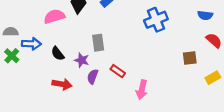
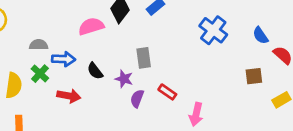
blue semicircle: (205, 15) -> (260, 36), moved, turned 48
blue cross: (156, 20) -> (213, 30), turned -30
red arrow: (62, 84) -> (69, 96), moved

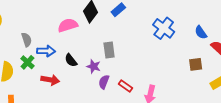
gray semicircle: (39, 45) -> (27, 40), turned 72
red rectangle: (167, 92) -> (126, 86), moved

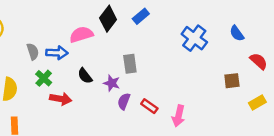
blue semicircle: (201, 32) -> (237, 33), moved
blue arrow: (46, 51) -> (57, 53), moved
green cross: (28, 62) -> (44, 78), moved

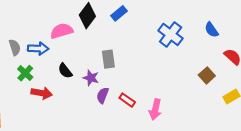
brown square: (232, 81) -> (207, 75), turned -35

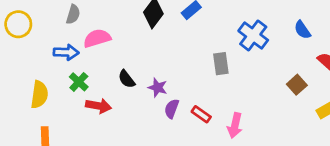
pink semicircle: (62, 31) -> (97, 38), moved
gray semicircle: (15, 47) -> (73, 14), moved, turned 35
blue arrow: (38, 49) -> (66, 52), moved
gray rectangle: (108, 59) -> (221, 64), moved

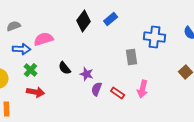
gray semicircle: (73, 14) -> (14, 26), moved, turned -128
blue cross: (253, 35) -> (155, 37), turned -30
red arrow: (98, 106) -> (36, 92), moved
pink arrow: (235, 126) -> (143, 89), moved

